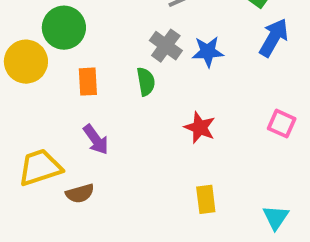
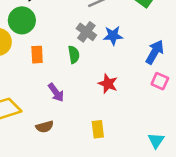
blue arrow: (274, 38) -> (155, 52), moved
purple arrow: (96, 139) -> (56, 93), moved
brown semicircle: (80, 193) -> (45, 127), moved
yellow rectangle: (206, 199) -> (98, 129), moved

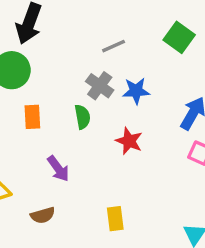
red star: (108, 84) -> (129, 141), moved

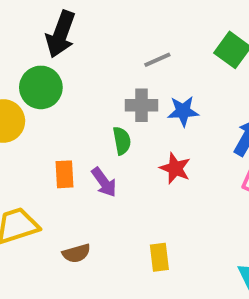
gray cross: (100, 86) -> (142, 105), turned -36
orange rectangle: (32, 117) -> (65, 174), moved
purple arrow: (58, 169) -> (104, 182), moved

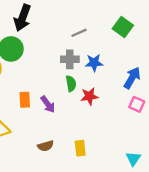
green semicircle: (122, 141) -> (71, 84), moved
red star: (175, 168) -> (89, 96), turned -30
brown semicircle: (76, 253) -> (46, 146), moved

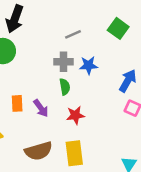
red star: (89, 96) -> (75, 115), moved
brown semicircle: (46, 146) -> (39, 151), size x1.6
yellow rectangle: (80, 148) -> (74, 153), size x1.5

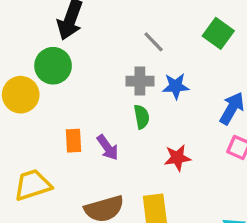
gray line: (73, 34) -> (154, 42), turned 70
red star: (75, 115) -> (177, 158), moved

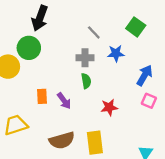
blue star: (176, 86) -> (116, 53), moved

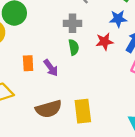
blue star: (116, 53) -> (118, 19), moved
red star: (109, 107) -> (104, 42), moved

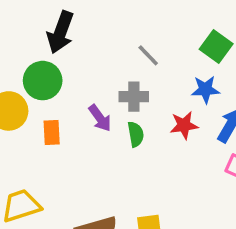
orange rectangle: (28, 63) -> (52, 132), moved
purple arrow: (51, 68) -> (100, 118), moved

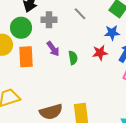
gray cross: (134, 97) -> (49, 20), moved
orange rectangle: (52, 132) -> (26, 57), size x1.5

